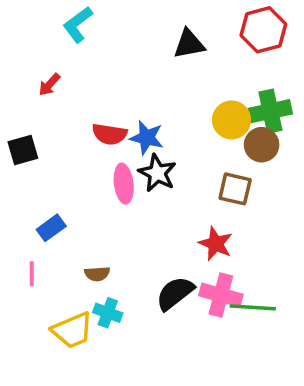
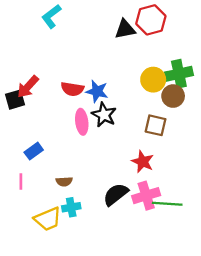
red hexagon: (263, 30) -> (151, 20), moved
red arrow: (49, 85) -> (28, 87), moved, size x1.5
pink cross: (221, 295) -> (146, 196), turned -32
cyan cross: (108, 313) -> (71, 207), turned -30

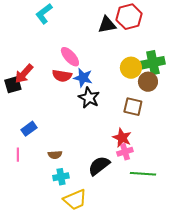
pink ellipse: (82, 122) -> (70, 57), moved, turned -35
pink cross: (146, 196) -> (125, 152), moved, size x0.7
yellow trapezoid: (48, 219) -> (75, 200), moved

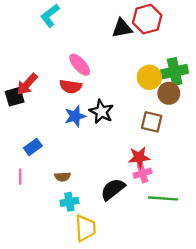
blue star: (83, 78) -> (75, 116), moved, turned -30
red star: (122, 138) -> (139, 157), turned -30
yellow trapezoid: (75, 200) -> (85, 228), turned -70

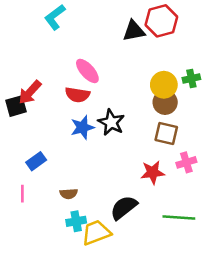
green cross: (175, 72) -> (191, 78), size x0.6
brown circle: (169, 93) -> (165, 102), moved
pink cross: (143, 173) -> (186, 162), moved
yellow trapezoid: (85, 228) -> (96, 233), moved, turned -108

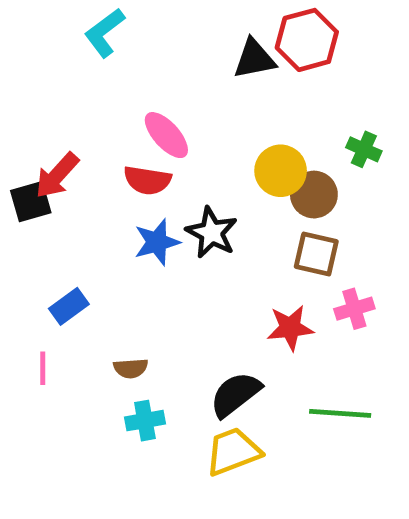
green cross: (191, 78) -> (364, 149), turned 36
yellow circle: (164, 85) -> (281, 171), moved
yellow trapezoid: (96, 233) -> (233, 451), moved

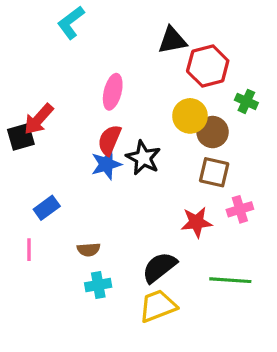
red hexagon: (307, 40) -> (208, 66), moved
pink ellipse: (166, 135) -> (113, 92), turned 56
red semicircle: (147, 180) -> (109, 140), moved, turned 104

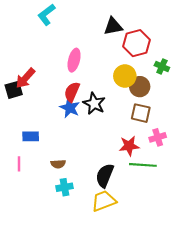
blue star: (106, 164) -> (70, 108), turned -30
blue rectangle: (47, 208) -> (31, 136), turned 35
black semicircle: (159, 267) -> (105, 176), turned -30
green line: (230, 280) -> (143, 165), moved

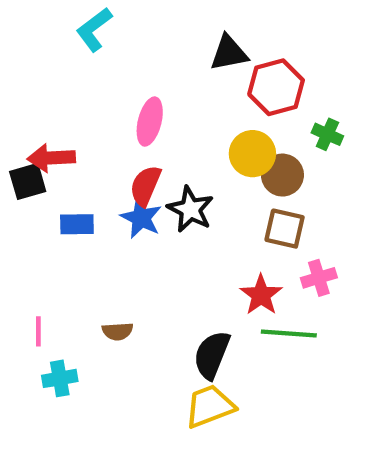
red arrow: (25, 78) -> (51, 158), turned 45
blue rectangle: (31, 136) -> (77, 224), moved
red star: (129, 146) -> (261, 295), turned -30
cyan cross: (65, 187) -> (60, 378), moved

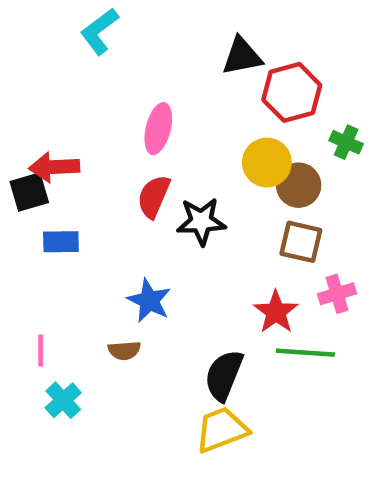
black star: (190, 209) -> (201, 221), turned -30
blue star: (141, 218) -> (149, 301), moved
blue rectangle: (77, 224) -> (61, 242), moved
cyan cross: (60, 378) -> (63, 400), turned -32

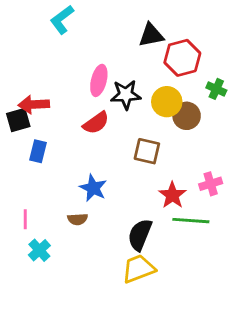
red semicircle: (154, 197) -> (96, 123), turned -148
black star: (201, 221) -> (126, 95), moved
blue rectangle: (61, 242) -> (38, 151), turned -75
brown square: (301, 242) -> (147, 151), moved

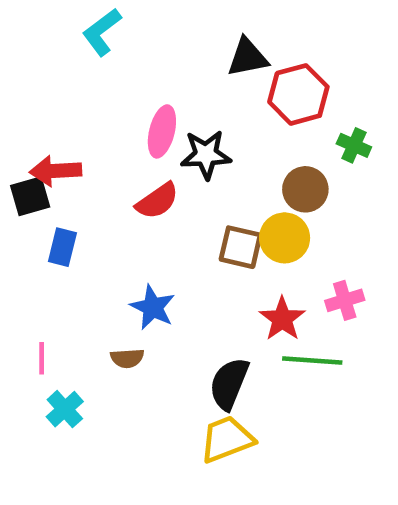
yellow circle: (167, 102) -> (285, 238), moved

